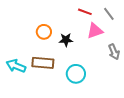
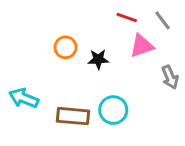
brown rectangle: (43, 63) -> (73, 116), moved

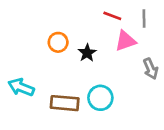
gray line: (163, 20) -> (144, 18), turned 36
black star: (98, 59) -> (87, 53), turned -30

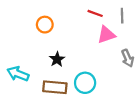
orange circle: (58, 42) -> (45, 25), moved
black star: (87, 53) -> (57, 59), moved

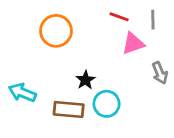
orange circle: (45, 25) -> (56, 31), size x1.5
black star: (57, 59) -> (85, 80), moved

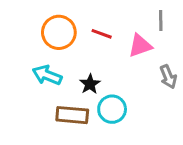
red line: (119, 17) -> (102, 34), moved
cyan arrow: (22, 93) -> (47, 75), moved

